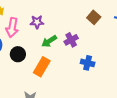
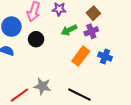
brown square: (94, 17) -> (93, 13), moved
orange rectangle: (42, 67) -> (81, 56), moved

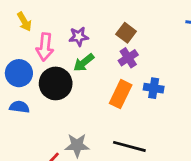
green arrow: (69, 30) -> (84, 63), moved
black circle: (36, 39) -> (56, 83), size x1.5

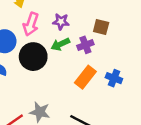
brown square: (126, 33) -> (101, 27), turned -35
purple cross: (128, 58) -> (85, 45), moved

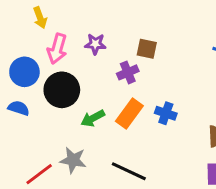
green arrow: (60, 44) -> (93, 118), moved

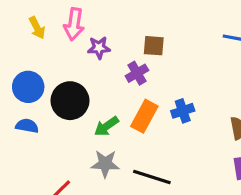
pink arrow: (57, 49) -> (74, 24), moved
blue cross: (166, 113) -> (183, 111), turned -30
gray star: (73, 160) -> (105, 164), moved

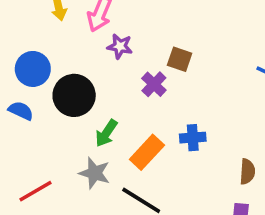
purple cross: (137, 73) -> (154, 84), turned -30
orange rectangle: (144, 116) -> (147, 152), moved
green arrow: (106, 126) -> (106, 133), turned -35

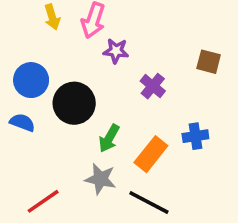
brown square: (180, 59) -> (209, 62), moved

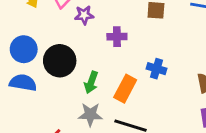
purple cross: (153, 86) -> (117, 37), turned -30
blue semicircle: (22, 122) -> (23, 83), size x1.4
blue cross: (195, 136) -> (156, 69), turned 36

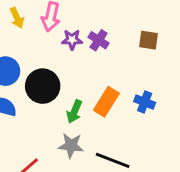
purple cross: (117, 37) -> (99, 40), moved, turned 30
orange rectangle: (125, 89) -> (106, 102), moved

